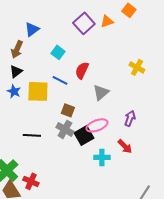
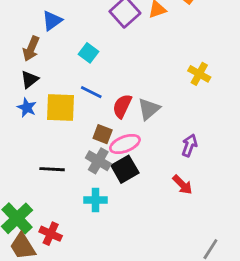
red semicircle: (82, 70) -> (122, 106), moved
pink ellipse: (97, 125) -> (125, 144), moved
cyan cross: (102, 157) -> (95, 200), moved

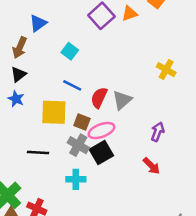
yellow square: (60, 108) -> (54, 112), moved

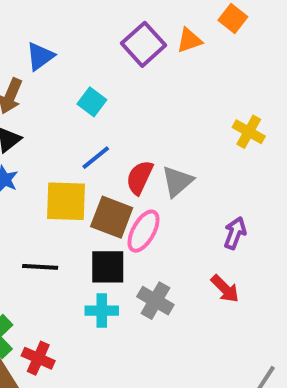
blue line: (72, 85) -> (96, 158), turned -66
brown square: (82, 122) -> (112, 217), size x1.5
pink ellipse: (101, 131) -> (144, 231), turned -40
gray cross: (78, 145) -> (155, 301), moved
black square: (101, 152) -> (108, 267), moved, turned 30

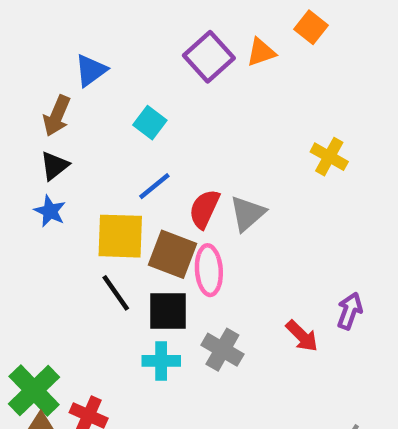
pink ellipse: (144, 231) -> (209, 270), turned -33
purple arrow: (235, 233) -> (350, 311), moved
black line: (40, 267) -> (116, 293), moved, turned 52

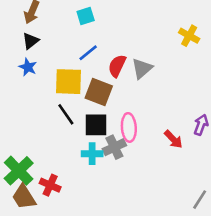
cyan square: (150, 123) -> (86, 16), turned 36
pink ellipse: (209, 270) -> (129, 127), moved
gray cross: (222, 350) -> (114, 147), moved, turned 35

